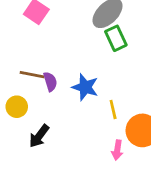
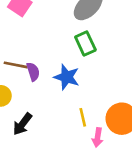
green rectangle: (116, 38) -> (85, 43), moved
yellow line: (113, 109) -> (83, 117), moved

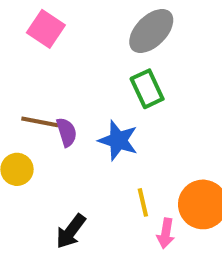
black arrow: (22, 124) -> (71, 231), moved

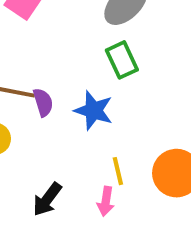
pink arrow: (166, 233) -> (106, 201), moved

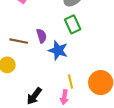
purple semicircle: (43, 102) -> (41, 36), moved

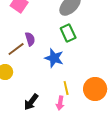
purple semicircle: (41, 36) -> (30, 39), moved
brown line: (19, 41) -> (16, 49), turned -48

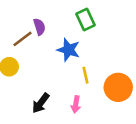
yellow line: (66, 88) -> (86, 75), moved

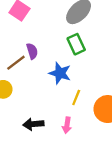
yellow line: (86, 75) -> (76, 97), turned 35
black arrow: (41, 103) -> (33, 124), turned 48

